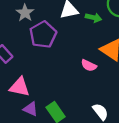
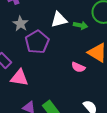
pink triangle: (19, 87) -> (19, 78), moved

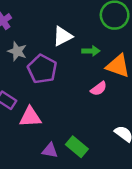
green arrow: (81, 25) -> (91, 51), moved
pink semicircle: (78, 67) -> (99, 89), turned -48

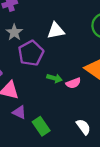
green arrow: (91, 51) -> (54, 78), moved
purple triangle: (50, 150) -> (19, 112), moved

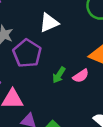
green arrow: (54, 78) -> (59, 75), turned 120

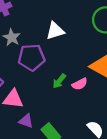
purple pentagon: (27, 53) -> (32, 57), turned 30

